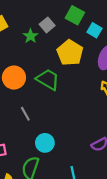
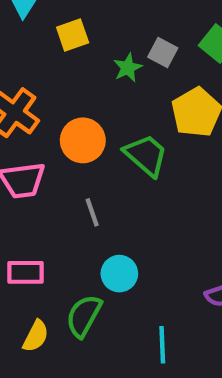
gray square: (47, 25) -> (163, 52), turned -32

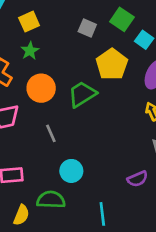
green star: (128, 68) -> (30, 51), moved
green trapezoid: (146, 155) -> (82, 94), turned -68
green semicircle: (84, 316) -> (51, 200), turned 68

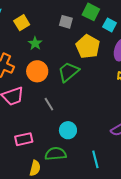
green star: (30, 51) -> (35, 43), moved

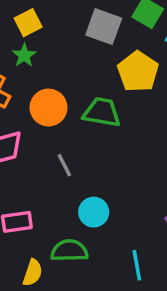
gray square: (66, 22) -> (104, 27), size x1.5
green star: (35, 43) -> (24, 55), moved
green trapezoid: (68, 72) -> (102, 112), turned 45

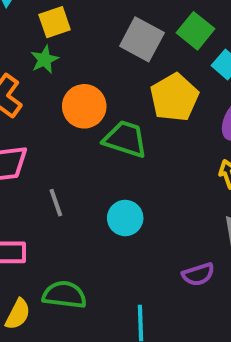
orange circle: (48, 108) -> (84, 106), moved
gray line: (64, 165) -> (56, 203), moved
cyan circle: (94, 212) -> (125, 218), moved

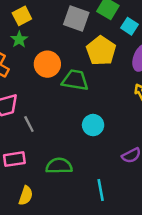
gray line: (56, 203) -> (29, 124), moved
cyan circle: (125, 218) -> (93, 125), moved
green semicircle: (64, 295) -> (59, 166), moved

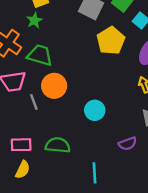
orange circle: (47, 64) -> (54, 86), moved
green trapezoid: (75, 80) -> (40, 55), moved
pink rectangle: (14, 159) -> (21, 145), moved

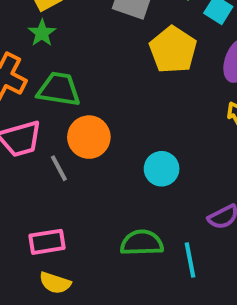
green semicircle: (58, 145) -> (142, 243), moved
yellow semicircle: (23, 170) -> (55, 283), turned 90
cyan line: (95, 173) -> (190, 260), moved

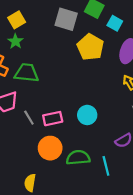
orange circle: (89, 137) -> (50, 148), moved
pink rectangle: (47, 242) -> (53, 119), moved
yellow semicircle: (55, 283) -> (30, 183), turned 84

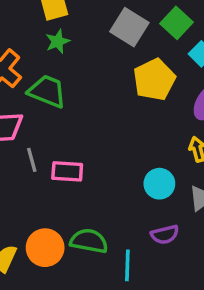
green star: (15, 41) -> (58, 41), moved
cyan circle: (87, 115) -> (159, 184), moved
orange circle: (50, 148) -> (45, 248), moved

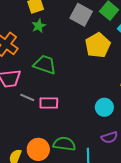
green trapezoid: (47, 91) -> (45, 65), moved
gray line: (32, 160) -> (27, 97), turned -48

